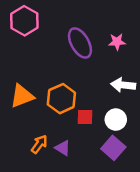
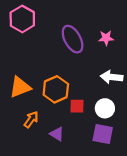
orange arrow: (39, 144) -> (31, 120), moved
purple square: (113, 148) -> (103, 134), turned -30

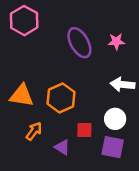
orange triangle: (20, 87) -> (22, 96), turned 30
red square: (77, 106) -> (84, 130), moved

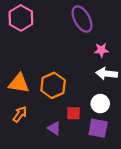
pink star: (116, 41) -> (101, 50), moved
purple ellipse: (79, 43) -> (82, 19), moved
orange arrow: (34, 131) -> (20, 114), moved

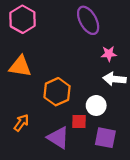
orange triangle: (19, 83) -> (20, 66), moved
white circle: (100, 104) -> (96, 105), moved
purple triangle: (54, 128) -> (58, 138), size x1.5

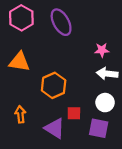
purple ellipse: (88, 20) -> (61, 22), moved
white circle: (96, 105) -> (105, 103), moved
orange arrow: (21, 123) -> (20, 114), turned -42

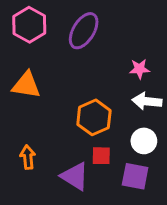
purple ellipse: (61, 22) -> (84, 31), turned 60
orange hexagon: (54, 85) -> (94, 117), moved

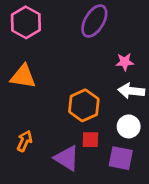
purple ellipse: (84, 31) -> (94, 21), moved
orange arrow: (28, 157) -> (25, 141), turned 30

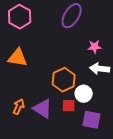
white circle: (129, 126) -> (84, 94), moved
purple triangle: (67, 158) -> (43, 109), moved

